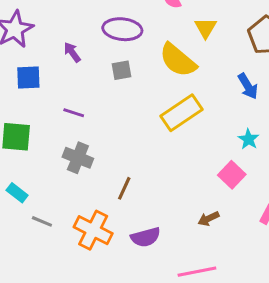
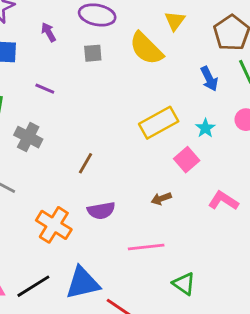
yellow rectangle: (181, 113) -> (159, 123), moved
gray cross: (78, 158) -> (28, 137), moved
orange cross: (93, 230) -> (54, 225), moved

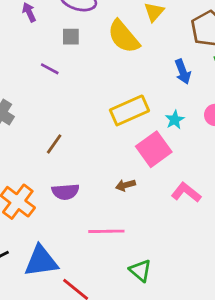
purple line: (45, 89) -> (50, 69), moved
pink square: (187, 160) -> (154, 149), size x1.4

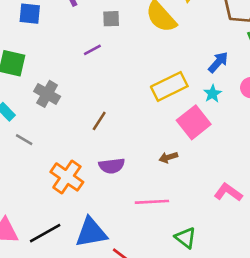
purple line: (50, 69) -> (92, 50), turned -54
blue arrow: (183, 72) -> (218, 62), moved, turned -115
pink L-shape: (186, 192) -> (228, 192), moved

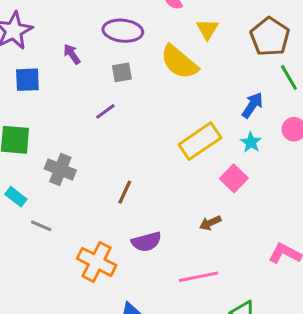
pink square: (194, 122) -> (234, 178), size x0.7

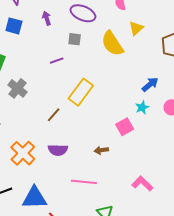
yellow rectangle: (200, 141) -> (81, 92), moved, turned -36

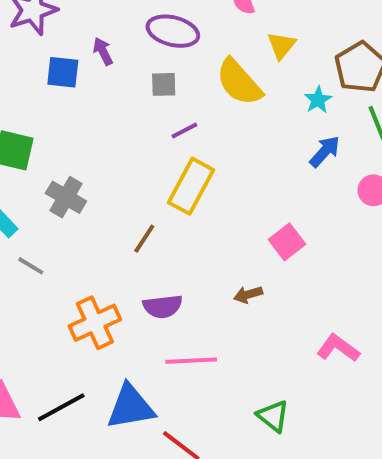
blue square: (14, 26) -> (63, 72), moved
purple line: (57, 61) -> (184, 131), moved
cyan star: (142, 107) -> (318, 100), moved
orange cross: (23, 153) -> (95, 323), turned 30
pink line: (84, 182) -> (191, 361), moved

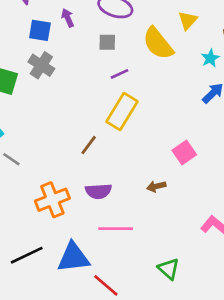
gray cross: (66, 197) -> (41, 65), moved

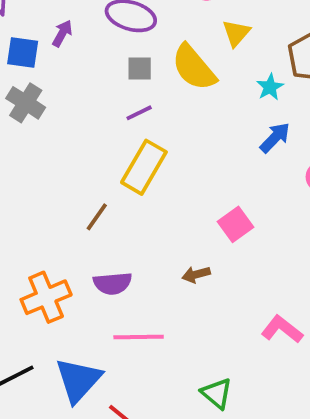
purple arrow: (68, 18) -> (62, 33), turned 54
gray square: (107, 42) -> (140, 68), moved
blue triangle: (73, 257) -> (78, 380), turned -40

